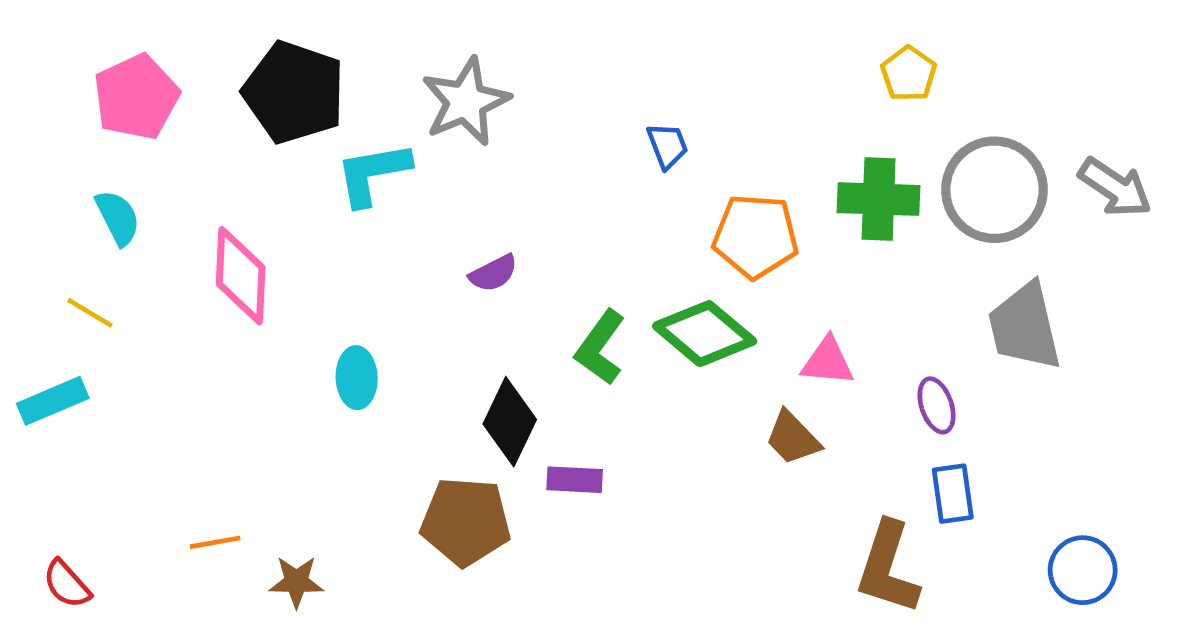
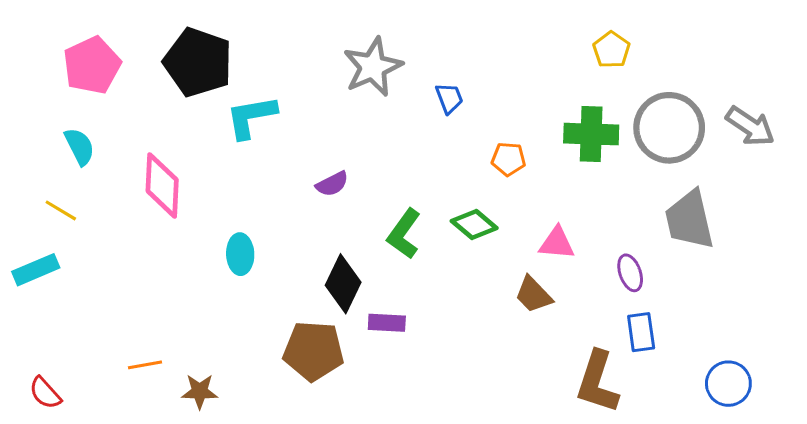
gray star: (466, 102) -> (373, 67), moved
orange pentagon: (756, 236) -> (508, 159), size x0.6
green diamond: (705, 334) -> (474, 224), size x0.7

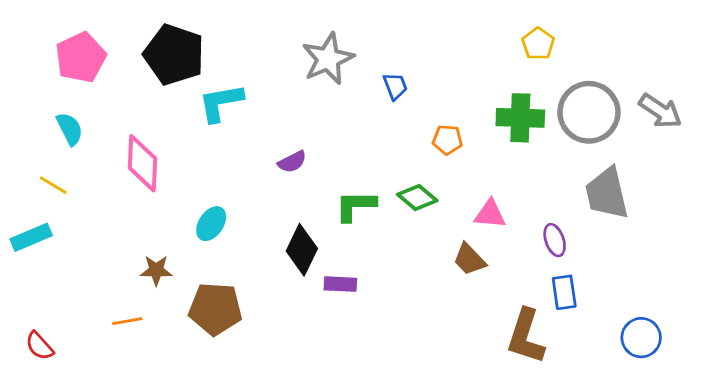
green L-shape: (404, 234) -> (355, 206), turned 54
cyan ellipse: (240, 254) -> (211, 224), turned 36
brown pentagon: (313, 351) -> (215, 309), moved
brown star: (200, 391) -> (156, 270), moved

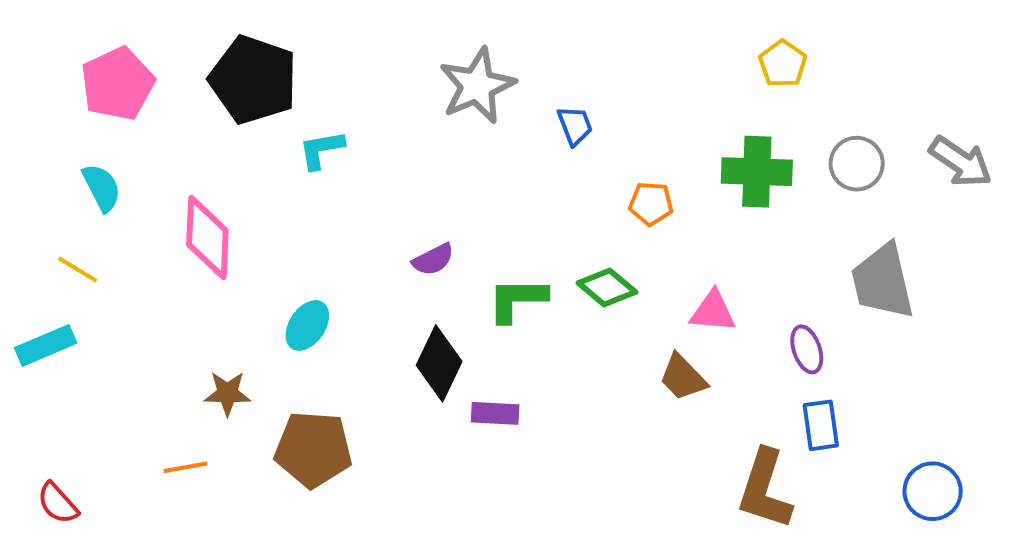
cyan L-shape: (221, 103) -> (321, 150), size x0.7
gray circle: (589, 112) -> (857, 164), size x0.6
purple semicircle: (292, 162) -> (433, 260), moved

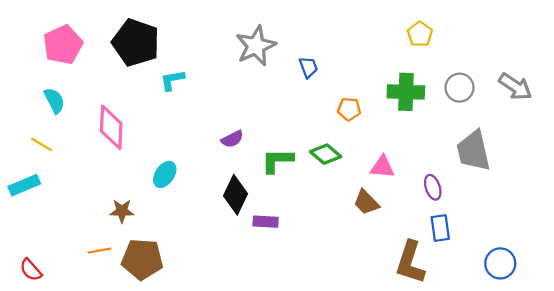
brown pentagon: (313, 449) -> (142, 259), moved

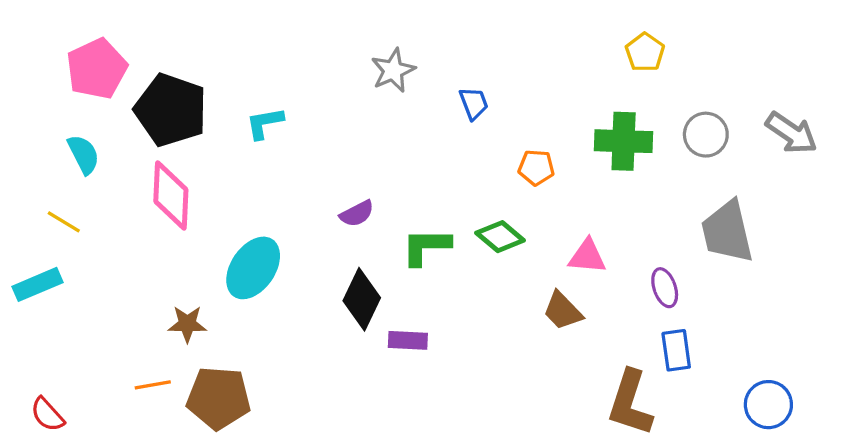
black pentagon: (136, 43) -> (171, 110), moved
gray star: (256, 46) -> (393, 70), size x0.7
cyan ellipse: (165, 174) -> (253, 268), size x1.5

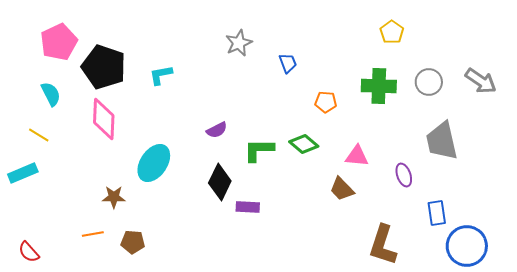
blue rectangle: (676, 350) -> (437, 213), moved
brown pentagon: (219, 398) -> (133, 242), size x0.6
blue circle: (768, 405) -> (467, 246), size x1.4

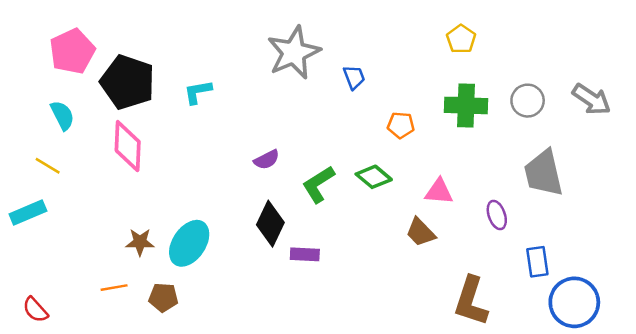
yellow pentagon: (392, 32) -> (461, 39), moved
gray star: (239, 43) -> (294, 53), size x1.6
green L-shape: (259, 150) -> (318, 184), turned -32
cyan ellipse: (154, 163) -> (189, 243), moved

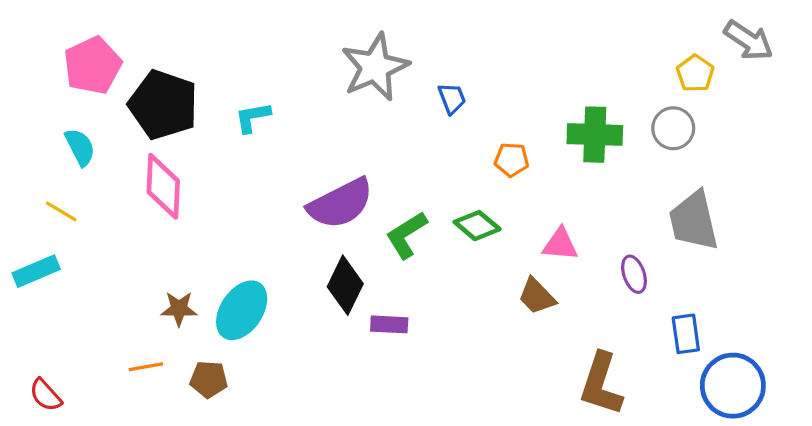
yellow pentagon: (461, 39) -> (695, 73), moved
gray arrow: (592, 99) -> (749, 40), moved
purple semicircle: (267, 160) -> (341, 204), size x2.0

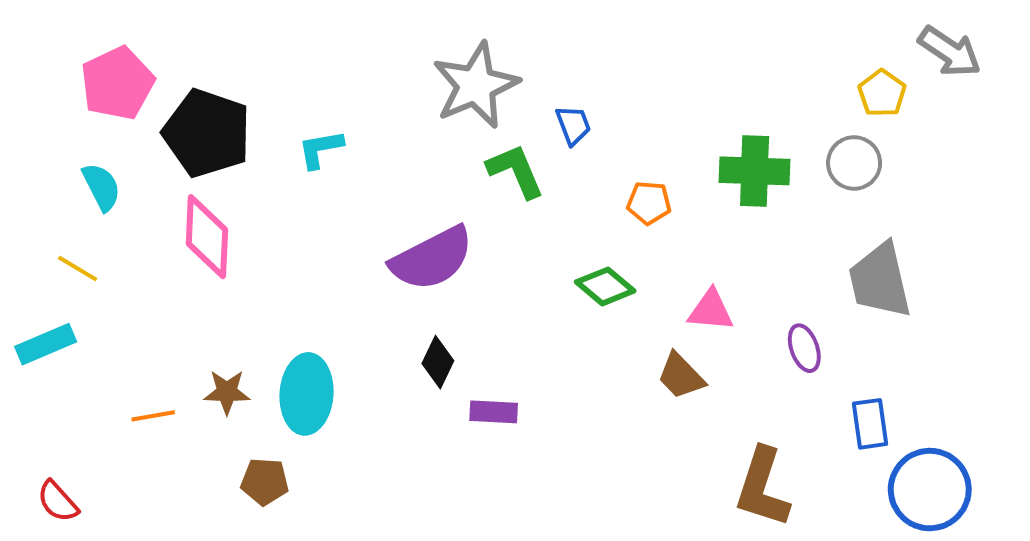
green L-shape: (406, 235) -> (516, 171), moved, turned 99
black diamond: (345, 285) -> (438, 362), size x0.7
cyan ellipse: (242, 310) -> (307, 394), turned -30
orange line: (146, 367) -> (153, 416), moved

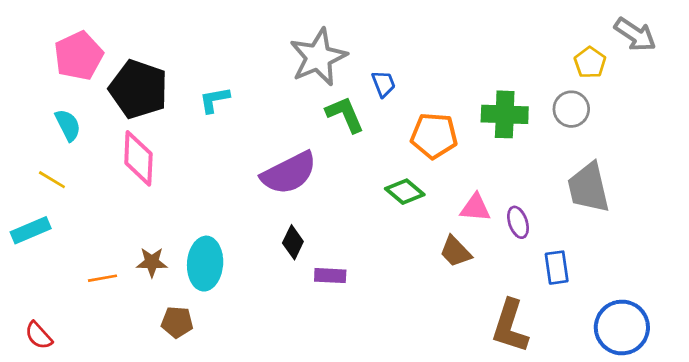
orange pentagon: (649, 203) -> (434, 136), size x1.6
purple ellipse: (804, 348) -> (518, 222), moved
blue rectangle: (870, 424) -> (557, 268), moved

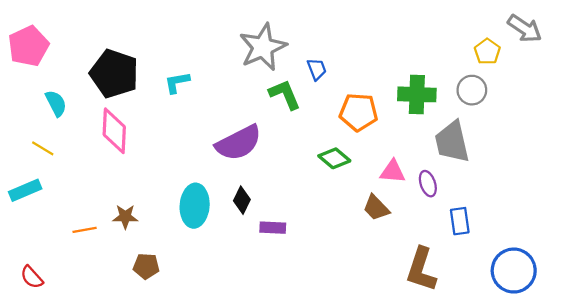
pink pentagon: (79, 56) -> (28, 46), moved
gray trapezoid: (589, 188) -> (452, 142), moved
cyan ellipse: (205, 264) -> (195, 206), moved

